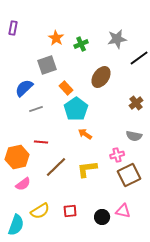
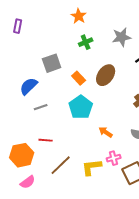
orange star: (56, 38) -> (79, 16), moved
orange rectangle: (66, 88) -> (79, 78), moved
orange arrow: (85, 134) -> (106, 132), moved
pink cross: (117, 155) -> (114, 158), moved

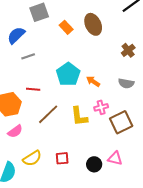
brown ellipse: (106, 75) -> (93, 24), turned -60
cyan pentagon: (81, 107) -> (68, 74), moved
yellow L-shape: (92, 167) -> (79, 116), turned -90

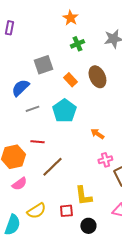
cyan pentagon: (68, 74) -> (64, 111), moved
yellow L-shape: (79, 116) -> (83, 196), moved
black circle: (94, 164) -> (88, 226), moved

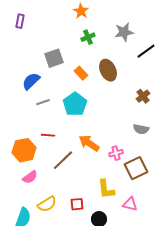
orange arrow: (97, 134) -> (89, 143), moved, size x1.5
yellow L-shape: (83, 196) -> (106, 189), moved

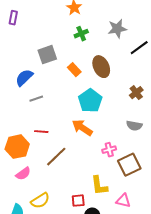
cyan pentagon: (75, 104) -> (90, 101), moved
orange arrow: (89, 143) -> (82, 128), moved
red square: (77, 204) -> (78, 201), moved

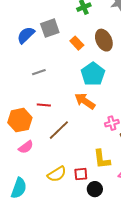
blue semicircle: (24, 78) -> (26, 35), moved
yellow semicircle: (40, 201) -> (57, 174), moved

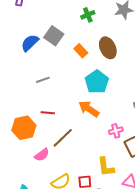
gray square: (50, 28) -> (54, 36), turned -36
pink semicircle: (26, 147) -> (42, 155), moved

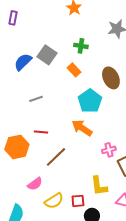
green cross: (88, 15) -> (81, 46), moved, turned 32
brown ellipse: (108, 48) -> (111, 78), moved
pink semicircle: (42, 155) -> (35, 184), moved

